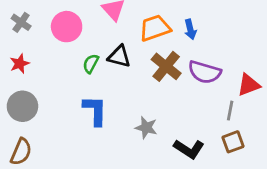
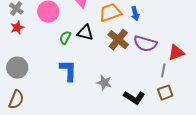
red star: (20, 64) -> (17, 28), moved

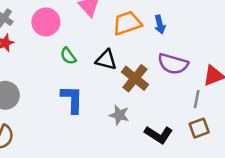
black triangle: (85, 33) -> (106, 60), moved
green semicircle: (65, 38) -> (68, 56), turned -64
brown cross: (118, 40) -> (135, 78), moved

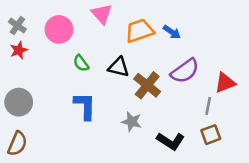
blue arrow: (160, 25) -> (172, 32), turned -42
purple semicircle: (173, 64) -> (185, 71), turned -52

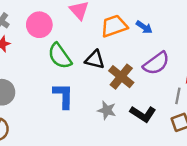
green semicircle: (81, 63) -> (60, 56), size x1.6
black L-shape: (171, 141) -> (143, 114), moved

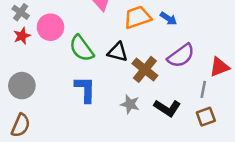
pink circle: (39, 25) -> (50, 27), moved

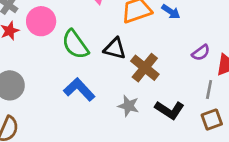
purple semicircle: (181, 56) -> (201, 53), moved, size x0.6
blue L-shape: (85, 89) -> (79, 89), turned -44

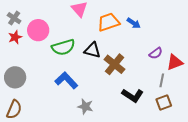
green semicircle: (75, 44) -> (63, 47), turned -70
gray star: (128, 106) -> (85, 106), moved

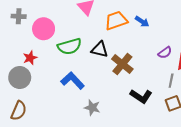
gray cross: (14, 18) -> (19, 16), turned -32
red star: (15, 37) -> (30, 58), moved

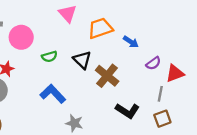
blue arrow: (142, 22) -> (131, 42), moved
green semicircle: (69, 46) -> (49, 57), size x0.6
black triangle: (100, 50) -> (82, 60), turned 30

